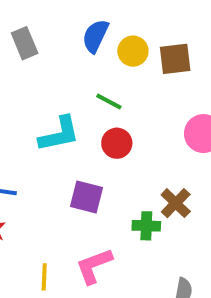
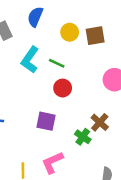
blue semicircle: (95, 36) -> (35, 17), moved
cyan L-shape: (59, 134) -> (30, 60), moved, turned 140
green cross: (146, 226) -> (83, 137), turned 35

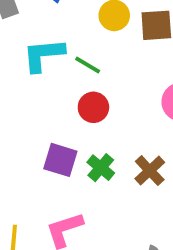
cyan L-shape: (30, 60) -> (44, 55), turned 44
green cross: (83, 137) -> (101, 168), moved

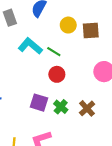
cyan L-shape: (44, 55) -> (30, 46), turned 45

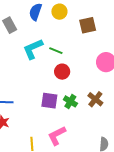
yellow circle: (68, 25) -> (59, 12), moved
cyan L-shape: (30, 46) -> (33, 49), turned -55

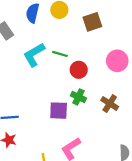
red circle: (62, 72) -> (79, 70), moved
green cross: (70, 101) -> (78, 97), moved

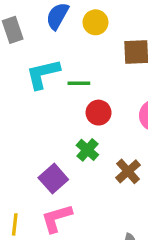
green line: (60, 54) -> (79, 83), turned -32
purple square: (59, 111) -> (53, 179), moved, turned 30

